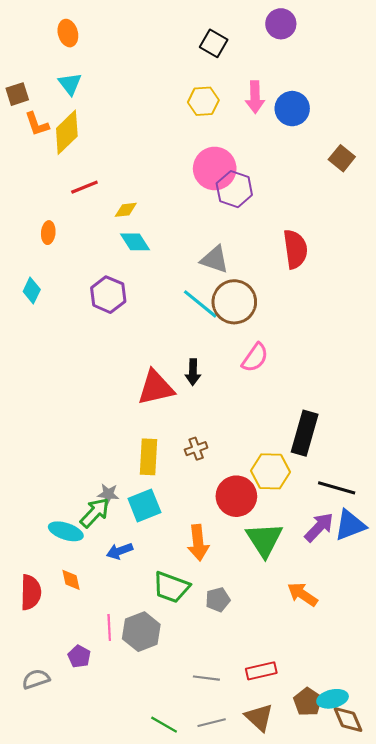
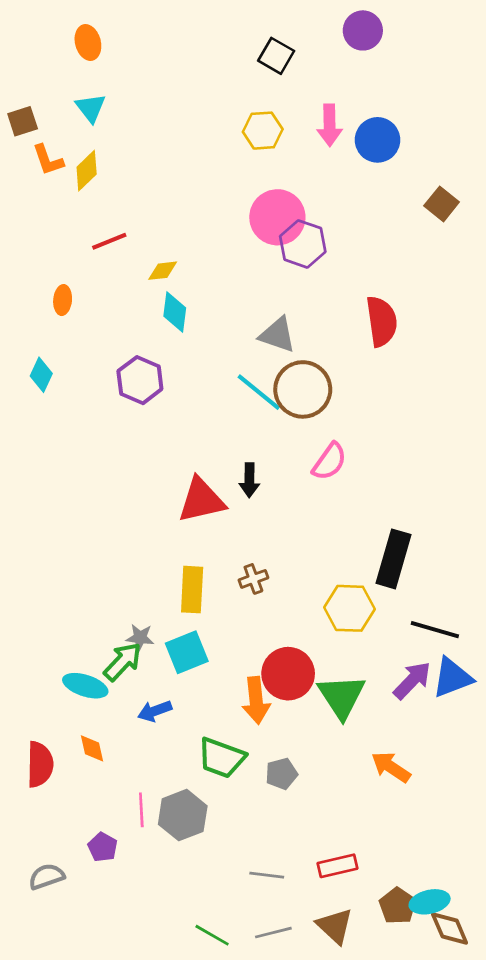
yellow diamond: (67, 132) -> (87, 171), size x0.7
cyan diamond: (135, 242) -> (175, 312), turned 40
red circle: (236, 496) -> (288, 674), moved

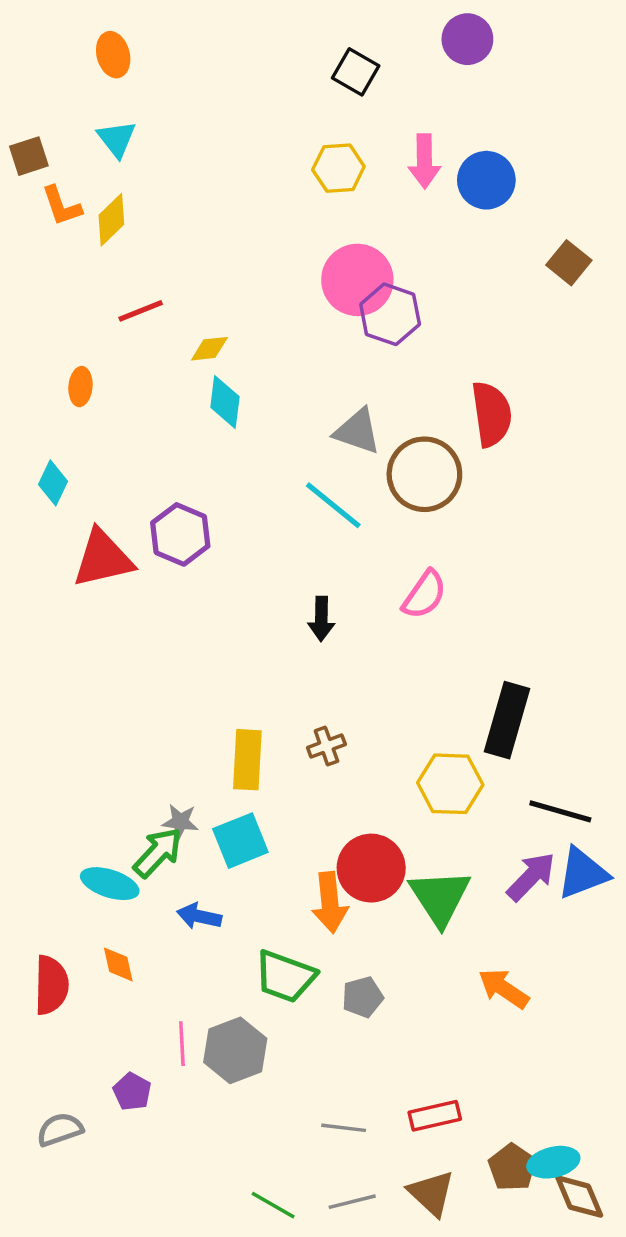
purple hexagon: (140, 380) -> (180, 534), moved
brown circle: (303, 389) -> (424, 474), moved
red triangle: (201, 500) -> (103, 559), moved
blue arrow: (155, 711) -> (199, 916), turned 32

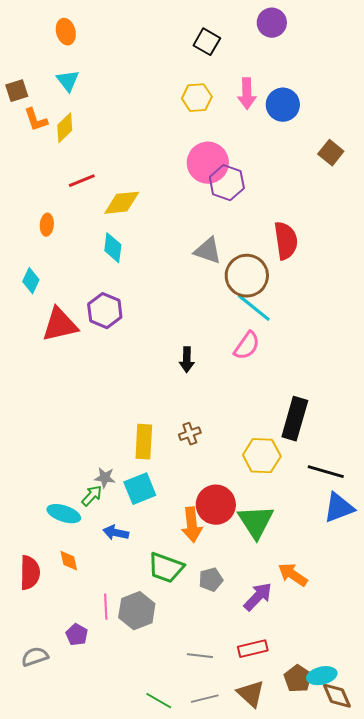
yellow diamond: (209, 349) -> (122, 203), size x1.6
cyan diamond: (225, 402) -> (113, 248), moved
cyan line: (333, 505) -> (254, 308), moved
green arrow: (158, 853) -> (92, 496), size x0.7
purple arrow: (531, 877) -> (258, 597), moved

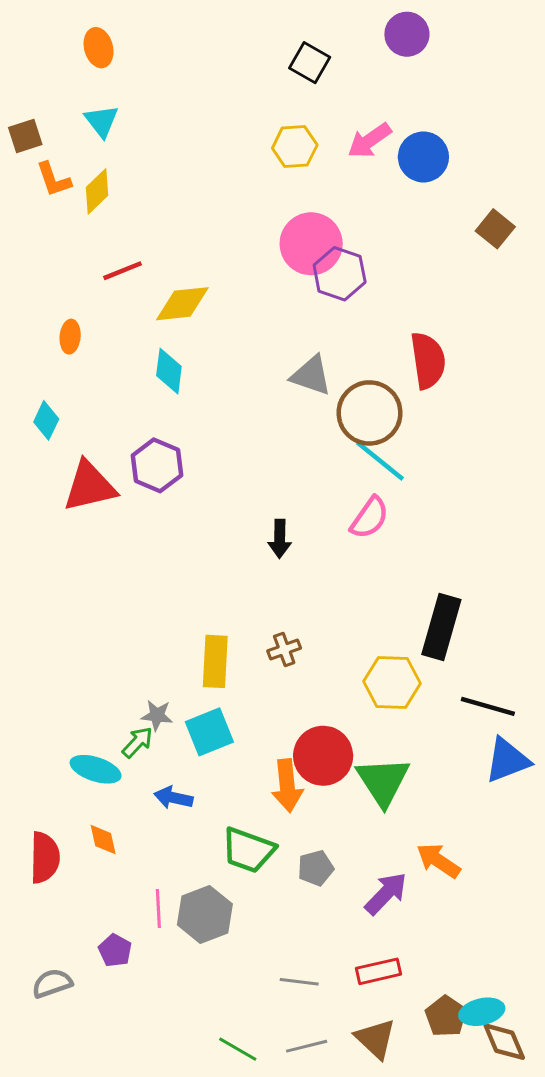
pink arrow: (247, 94) -> (370, 140), turned 56

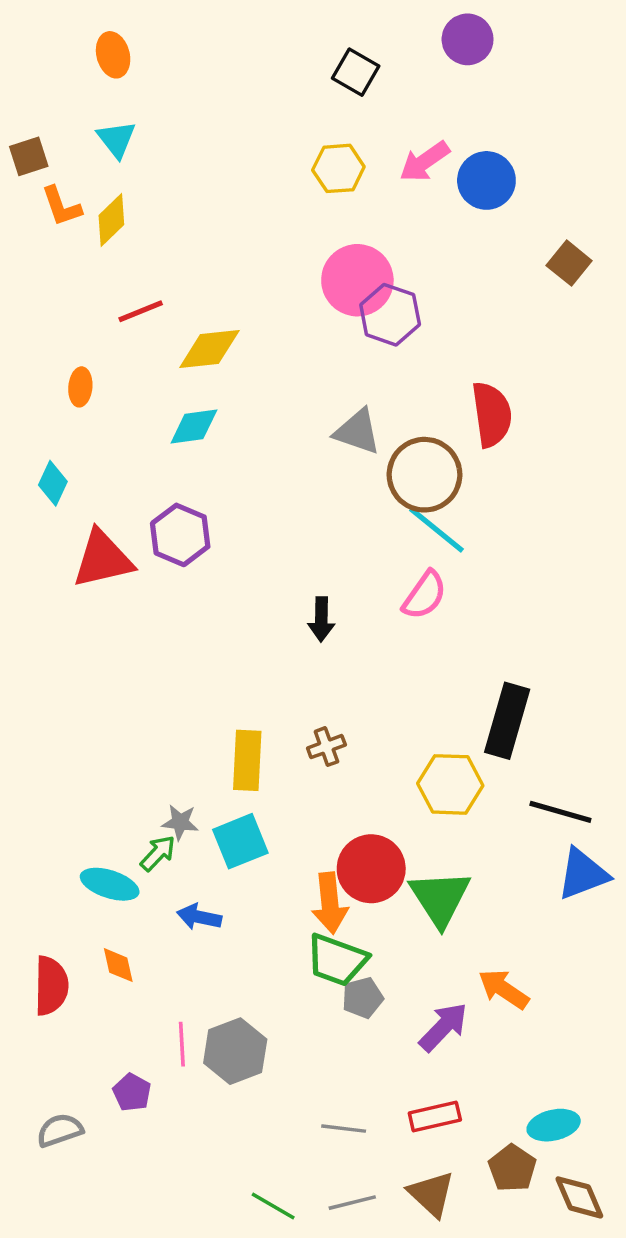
cyan diamond: (169, 371) -> (194, 427), turned 75
green trapezoid: (248, 850) -> (337, 960), moved
cyan ellipse: (482, 1012) -> (554, 1125), moved

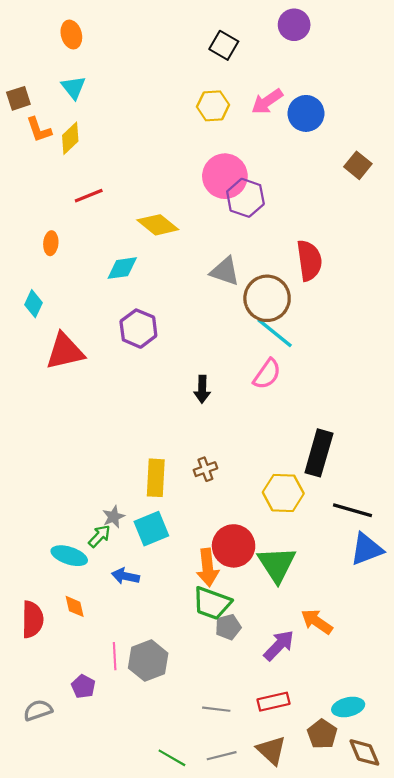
yellow diamond: (209, 349) -> (158, 225), moved, turned 45
purple hexagon: (180, 535) -> (138, 329), moved
gray star: (180, 822) -> (114, 517), turned -30

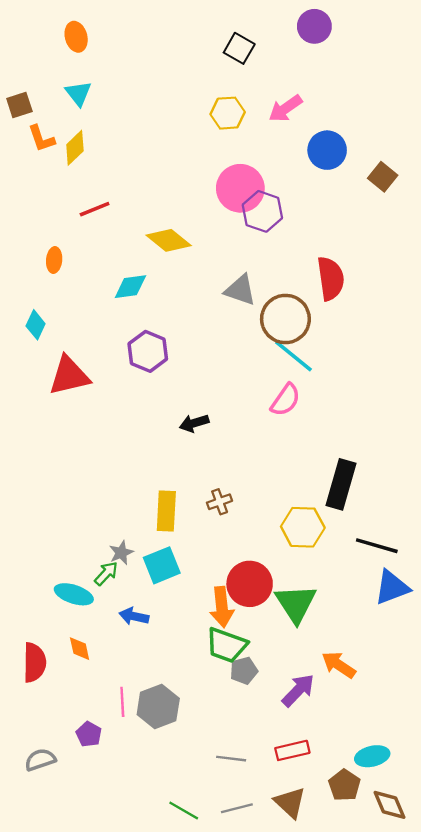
blue circle: (306, 113) -> (327, 150), moved
black arrow: (202, 389) -> (194, 423), moved, turned 72

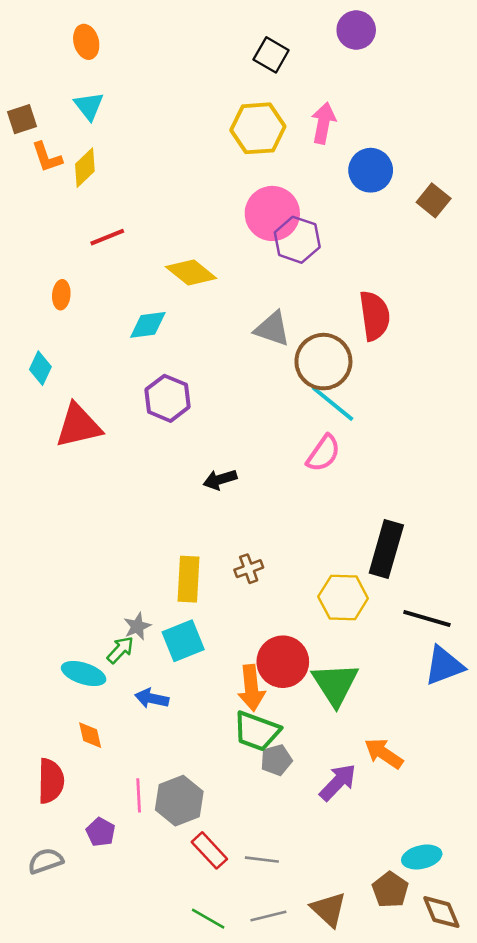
pink arrow: (285, 108) -> (323, 123), turned 136
yellow hexagon: (228, 113) -> (258, 128), size x1.4
red semicircle: (34, 663) -> (51, 781), moved
red rectangle: (292, 750) -> (209, 850), moved, turned 60

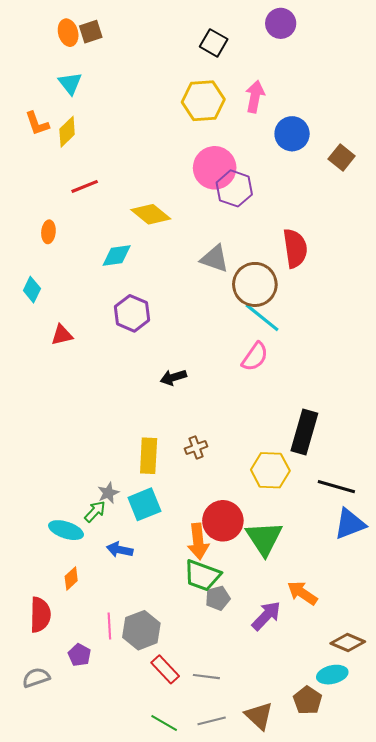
brown square: (22, 119) -> (91, 32), moved
red triangle: (78, 426) -> (62, 335), size x0.6
orange diamond: (90, 735) -> (71, 579), turned 60
brown diamond: (441, 912) -> (348, 643), moved, turned -44

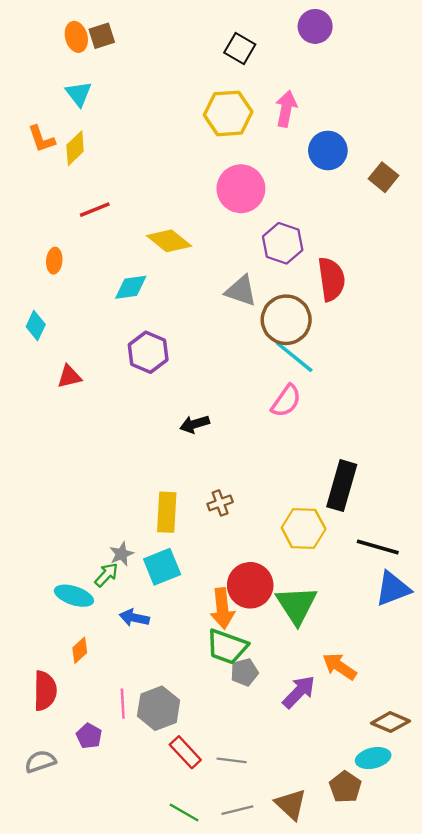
purple hexagon: (234, 188) -> (283, 243), moved

